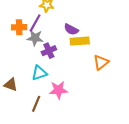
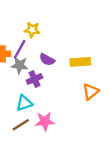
purple semicircle: (71, 29) -> (47, 60), moved
yellow rectangle: (80, 41) -> (80, 62), moved
brown line: (36, 104) -> (21, 125), moved, turned 35

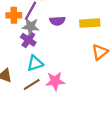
purple semicircle: (47, 60) -> (57, 21), turned -32
purple cross: (34, 79) -> (28, 40), moved, turned -32

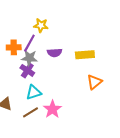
pink star: (55, 81) -> (52, 109), turned -30

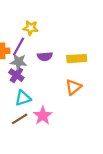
orange triangle: (94, 82) -> (73, 87), moved

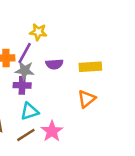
purple cross: (16, 75) -> (22, 85), turned -32

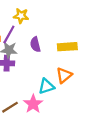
purple semicircle: (54, 64) -> (35, 44), turned 80
cyan triangle: (30, 111) -> (46, 86), moved

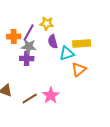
yellow star: (21, 16) -> (47, 23), moved
cyan triangle: (46, 86) -> (67, 53), moved

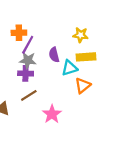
yellow star: (47, 23) -> (80, 35), moved
orange cross: (14, 36) -> (19, 33), moved
brown line: (30, 98) -> (29, 95), moved

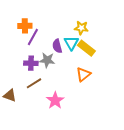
yellow rectangle: (86, 57) -> (86, 48), turned 42
gray star: (28, 60) -> (47, 60), moved
cyan triangle: (69, 68) -> (71, 43), moved, turned -42

